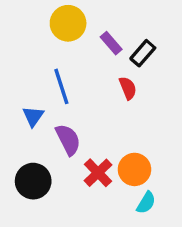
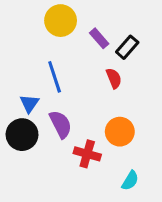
orange circle: (134, 169) -> (120, 132), moved
red cross: (98, 173) -> (87, 154), turned -30
black circle: (33, 181) -> (22, 135), moved

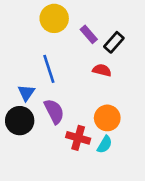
red semicircle: (114, 78) -> (102, 70), turned -54
cyan semicircle: (130, 181) -> (105, 144), moved

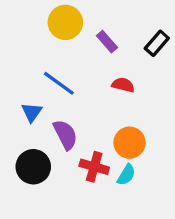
black rectangle: (114, 42) -> (157, 43), moved
blue line: (49, 69) -> (59, 83), turned -36
black circle: (20, 121) -> (33, 167), moved

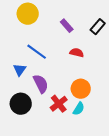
yellow circle: (65, 22) -> (28, 14), moved
red cross: (94, 167) -> (59, 104), turned 36

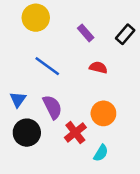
blue triangle: (20, 70) -> (18, 99), moved
cyan semicircle: (79, 109) -> (101, 153), moved

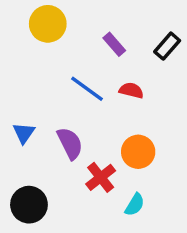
blue line: (47, 66) -> (87, 89), moved
black circle: (27, 133) -> (29, 205), moved

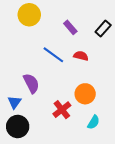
blue triangle: (24, 133) -> (14, 102), moved
purple semicircle: (70, 143) -> (31, 83), moved
cyan semicircle: (135, 205) -> (94, 122), moved

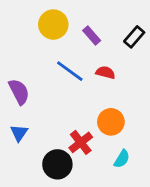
yellow circle: (29, 15) -> (53, 25), moved
purple semicircle: (31, 83) -> (19, 92), moved
black circle: (18, 126) -> (57, 164), moved

